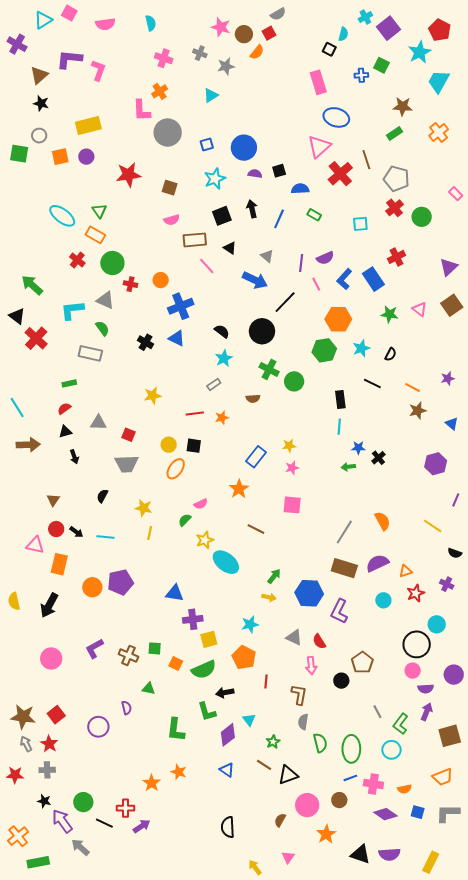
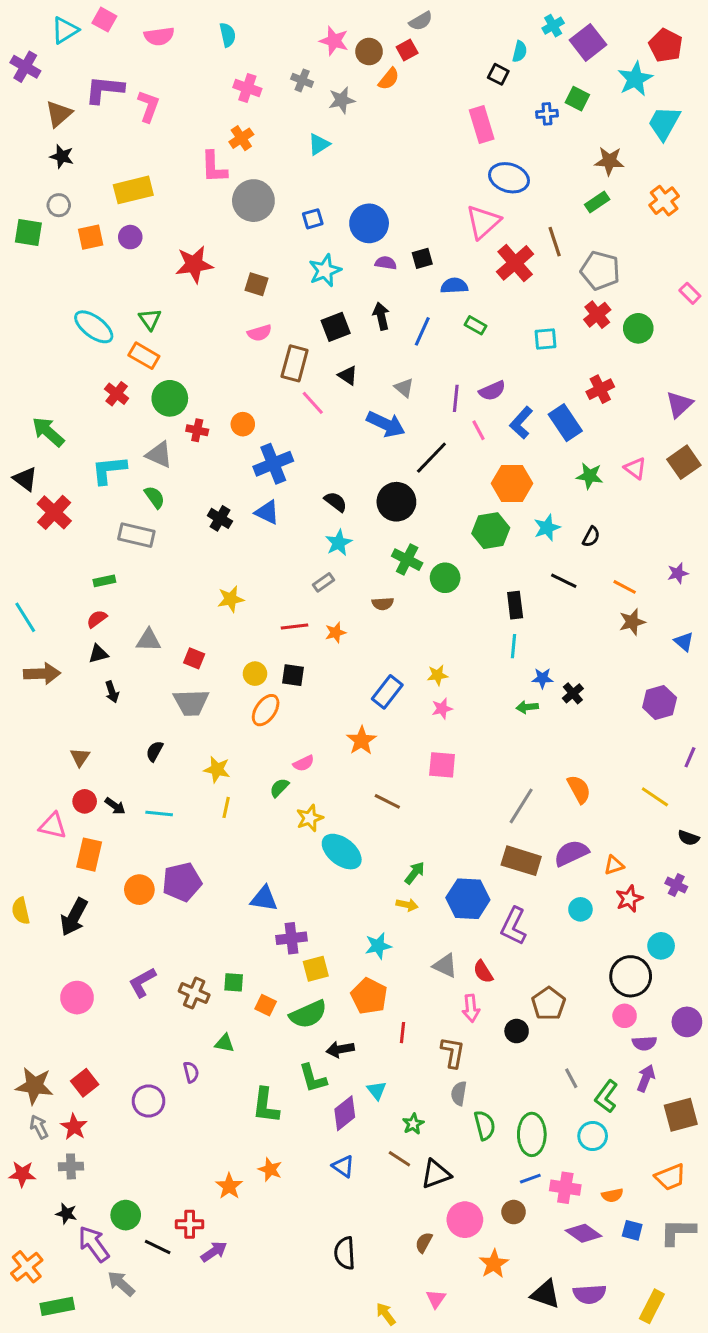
brown rectangle: (195, 240) -> (295, 363), turned -70

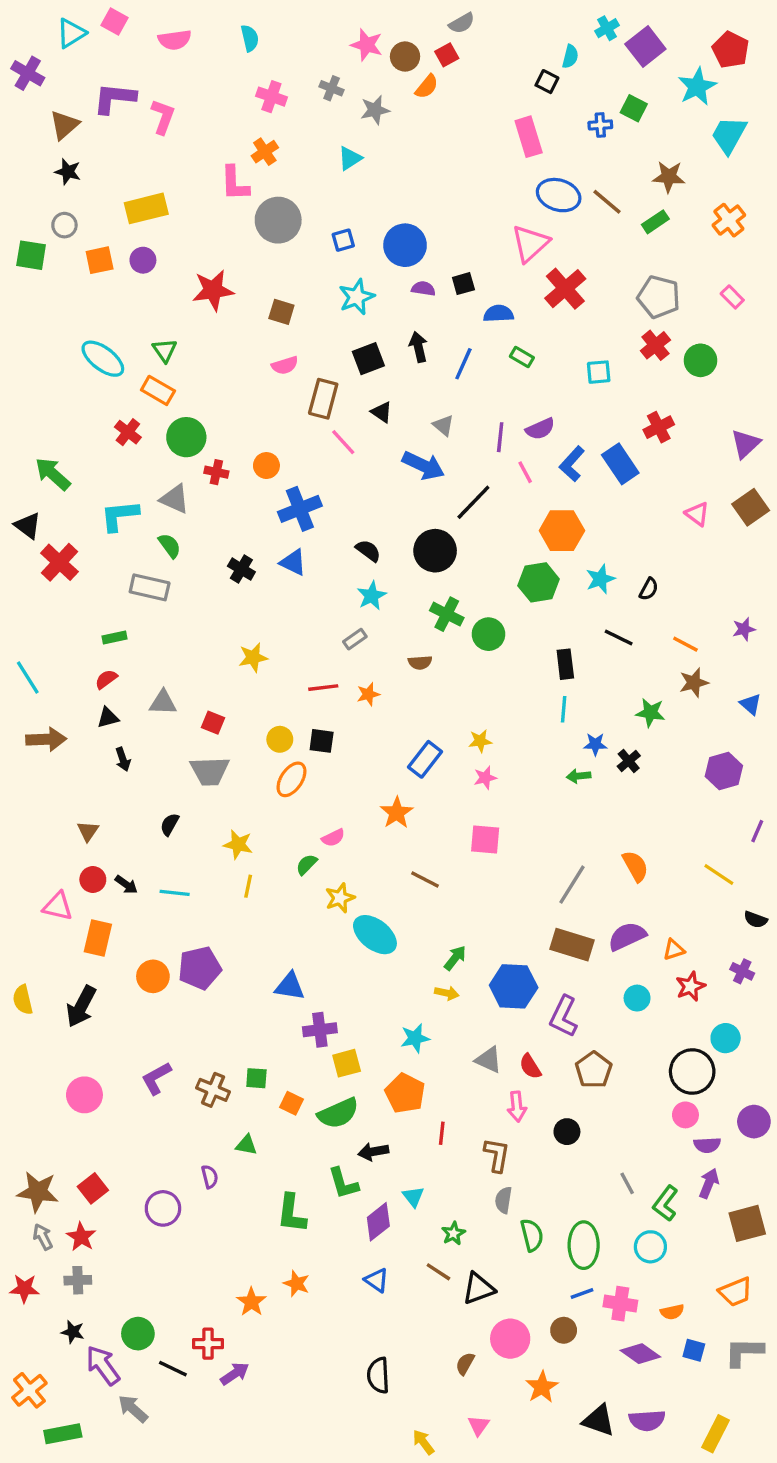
brown line: (555, 242) -> (607, 202), moved, turned -32
pink rectangle: (690, 293) -> (732, 297), moved
green star: (590, 476) -> (650, 713), moved
brown pentagon: (549, 1004) -> (594, 1070), moved

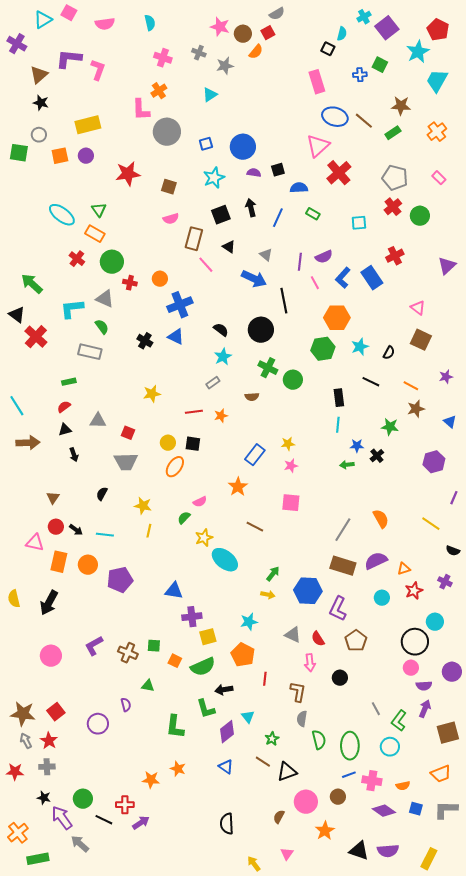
black line: (473, 502) -> (284, 301), turned -55
brown square: (751, 507) -> (421, 340), moved, turned -30
orange circle: (153, 976) -> (88, 565), moved
orange star: (251, 1302) -> (151, 780), turned -30

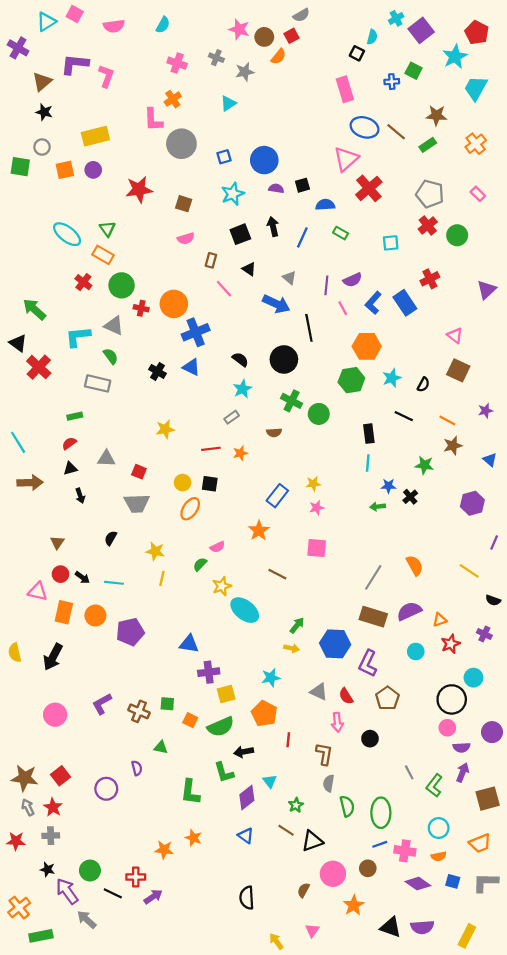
cyan semicircle: (150, 23) -> (163, 25), turned 42
brown rectangle: (194, 239) -> (211, 260), size x0.6
orange circle: (160, 279) -> (174, 304), size x1.6
cyan circle: (390, 747) -> (439, 828), moved

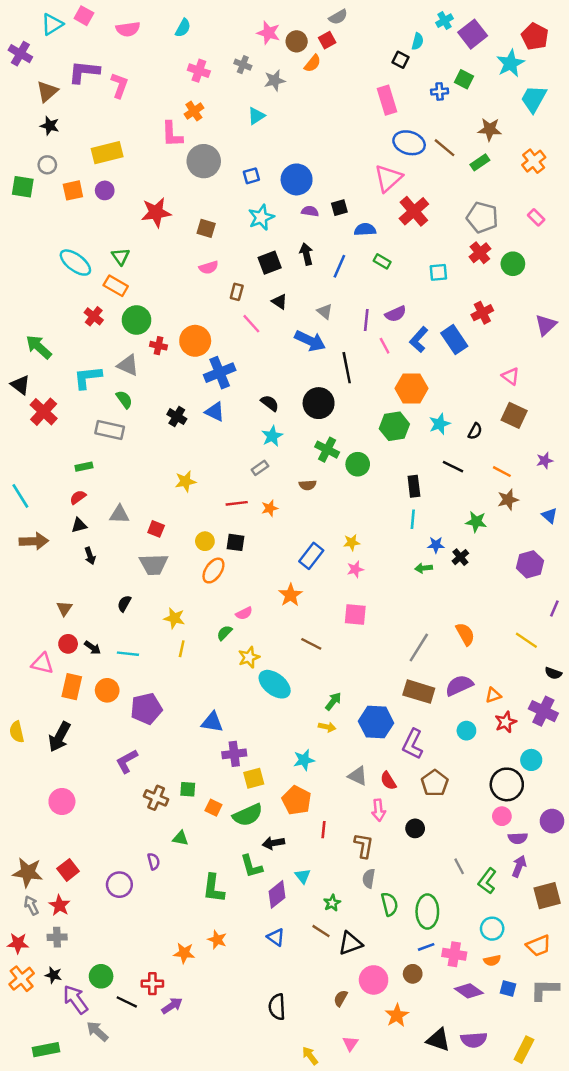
purple cross: (484, 634) -> (543, 711), size x1.6
purple L-shape: (102, 704) -> (127, 761), moved
orange cross: (19, 908) -> (22, 979), moved

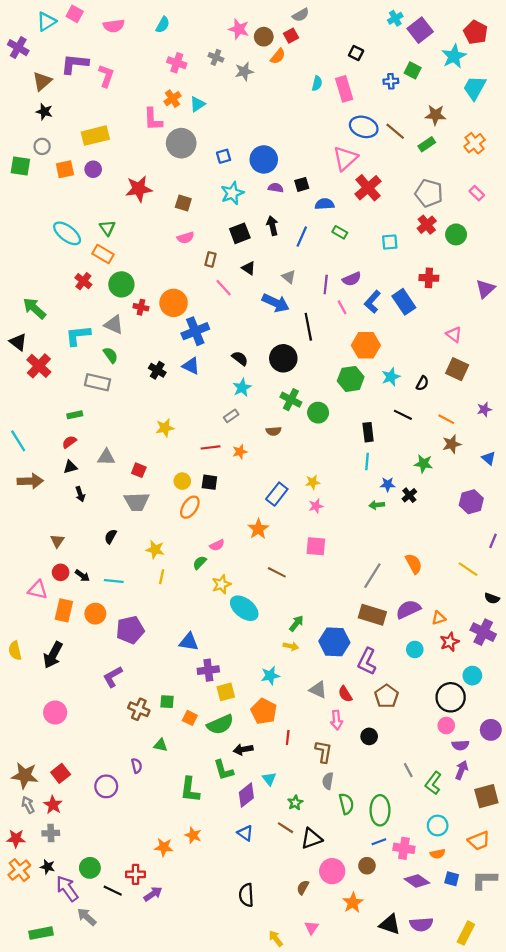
cyan semicircle: (418, 41) -> (317, 83), moved
cyan triangle: (256, 116) -> (197, 104), moved
red cross: (482, 313) -> (429, 278), turned 30

